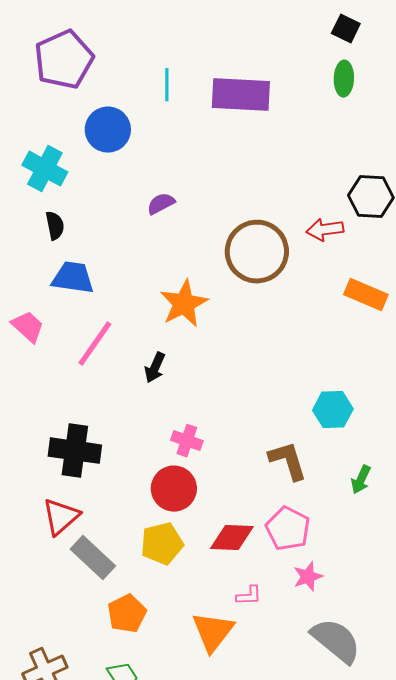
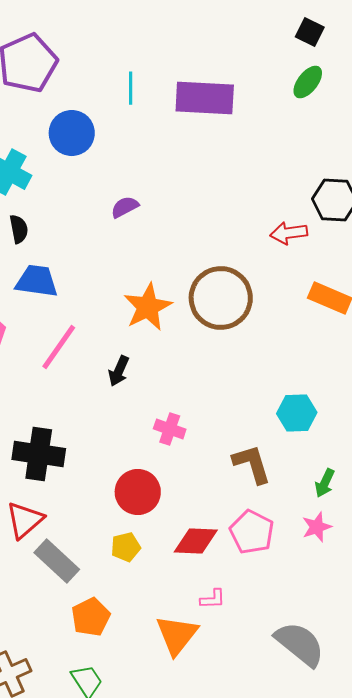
green ellipse: (344, 79) -> (308, 82), turned 36
brown circle: (257, 252) -> (221, 298), moved
pink cross: (187, 441) -> (170, 429), moved
yellow pentagon: (162, 544) -> (126, 547), size x0.7
pink star: (308, 577) -> (317, 527), moved

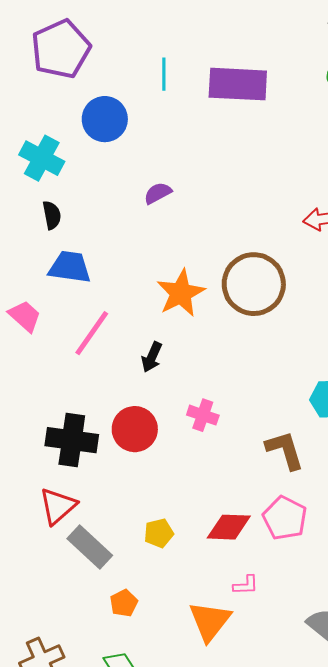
red circle: (138, 492) -> (135, 429), moved
orange pentagon: (91, 617) -> (124, 603), size x0.7

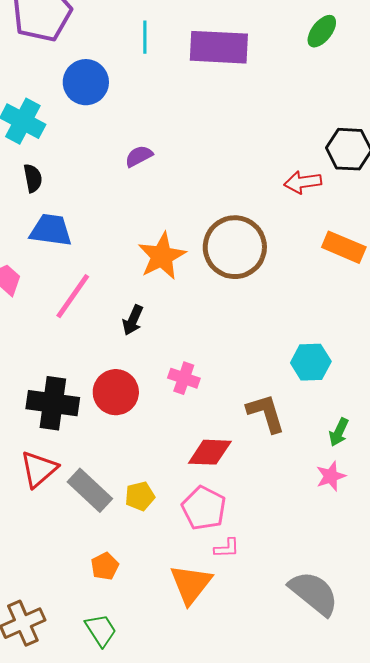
pink pentagon: (285, 518) -> (204, 508), moved
red diamond: (229, 527) -> (210, 452), moved
gray rectangle: (90, 547) -> (90, 490), moved

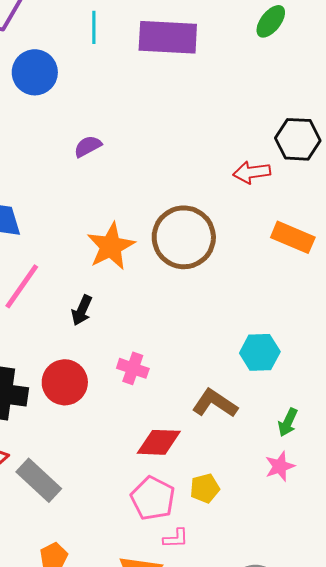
brown L-shape: (266, 413) -> (215, 403), turned -39
yellow pentagon: (140, 496) -> (205, 488), moved

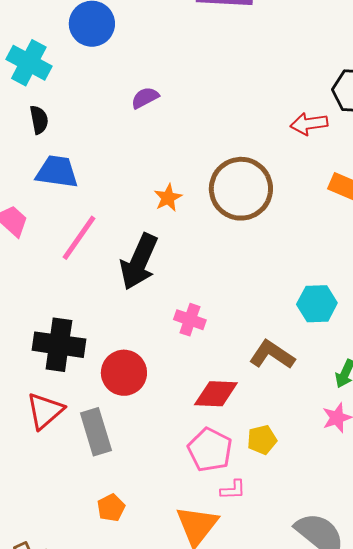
orange star: (111, 246) -> (168, 198), size x0.6
black arrow: (82, 310) -> (139, 262), size x1.8
red circle: (65, 382) -> (124, 373), moved
gray rectangle: (39, 480) -> (96, 432), turned 30

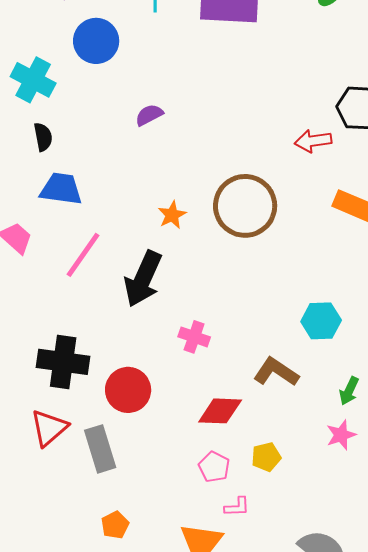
pink pentagon: (210, 450) -> (214, 467), size x0.7

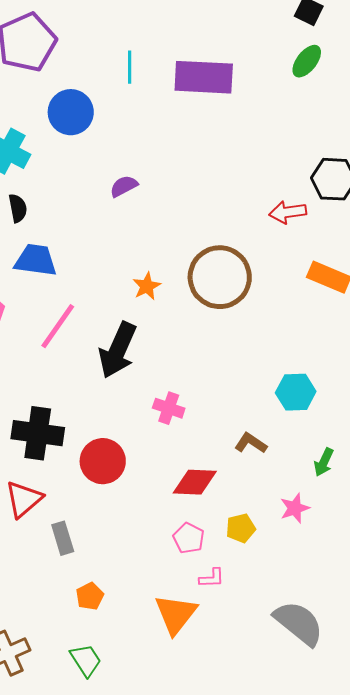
brown L-shape: (276, 372) -> (251, 443), size x0.7
pink star: (341, 435) -> (295, 508), moved
gray rectangle: (100, 449) -> (63, 538), moved, size x0.7

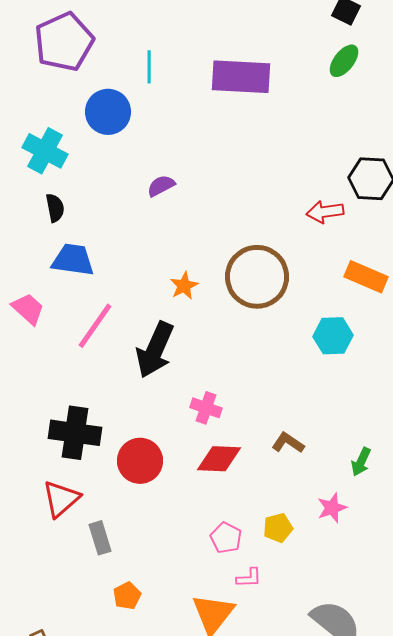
cyan line: (130, 67) -> (149, 67), moved
cyan hexagon: (296, 392) -> (333, 336), moved
red diamond: (195, 482) -> (219, 459), moved

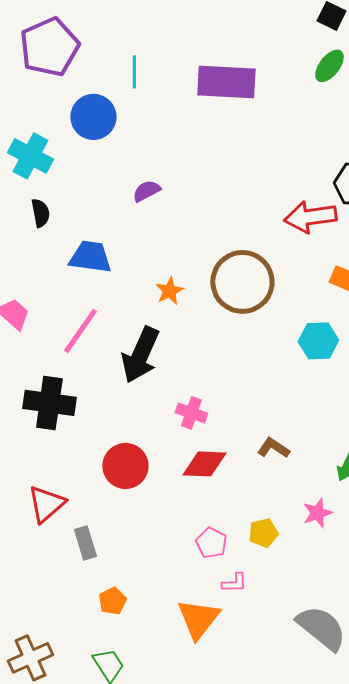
red arrow: (325, 212) -> (310, 217), size x1.4
blue trapezoid: (73, 260) -> (90, 257), moved
black cross: (75, 433) -> (49, 403), moved

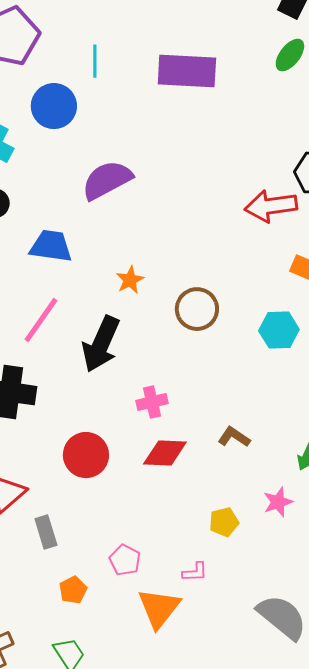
purple semicircle: (146, 191) -> (107, 180), size x1.8
brown circle: (242, 282) -> (197, 309), moved, size x0.7
pink cross: (191, 413) -> (152, 402), turned -32
pink pentagon: (211, 543) -> (125, 560), moved

